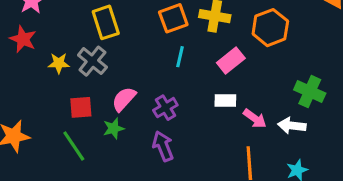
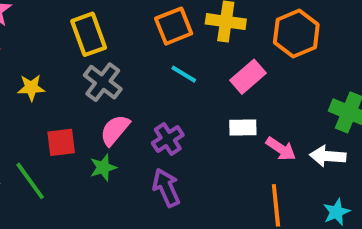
cyan line: (180, 57) -> (184, 74), turned -70
gray cross: (92, 61) -> (103, 82), moved
green line: (74, 146) -> (30, 181), moved

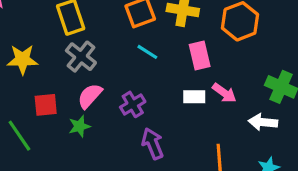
pink rectangle: (248, 77) -> (200, 55), turned -64
yellow star: (31, 88) -> (22, 60), size x1.4
pink arrow: (281, 149) -> (224, 93), moved
purple arrow: (166, 188) -> (153, 144), moved

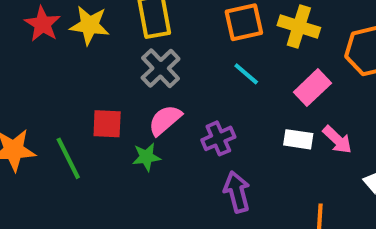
pink rectangle: (200, 55) -> (312, 88), turned 52
yellow star: (22, 60) -> (90, 25), moved

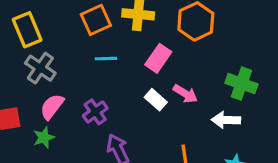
cyan line: (246, 74) -> (106, 59), turned -30
white rectangle: (298, 139) -> (156, 100), turned 45

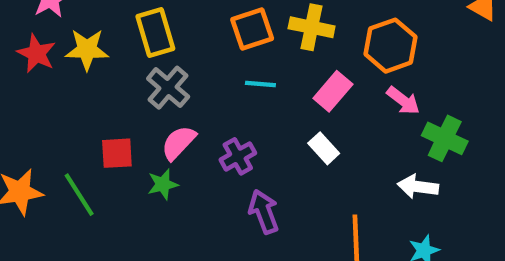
pink arrow: (185, 94) -> (403, 101), moved

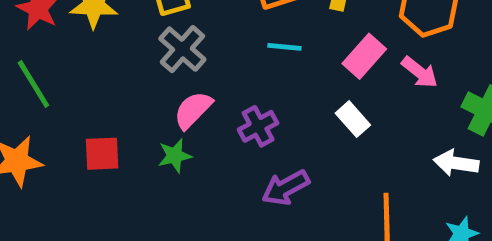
pink arrow: (403, 101) -> (420, 72), moved
red square: (117, 153) -> (102, 154), moved
green line: (79, 195) -> (33, 84), moved
purple arrow: (264, 212) -> (286, 188), turned -99

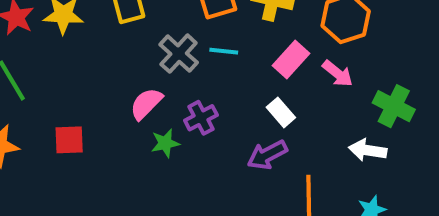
gray cross: (182, 49) -> (179, 54), moved
green star: (175, 156) -> (165, 143), moved
purple arrow: (286, 188) -> (267, 155), moved

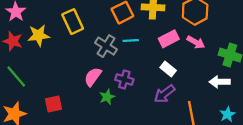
pink rectangle: (291, 60) -> (169, 39), turned 30
purple cross: (201, 118) -> (124, 79), turned -36

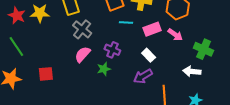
cyan line: (131, 40) -> (126, 23), moved
gray cross: (106, 46) -> (82, 29), moved
purple cross: (124, 79) -> (112, 50), moved
green star: (107, 97) -> (104, 69), moved

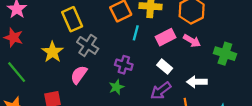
yellow star: (40, 13) -> (52, 52), moved, turned -30
cyan line: (126, 23) -> (136, 33), turned -72
pink semicircle: (83, 54) -> (79, 75), moved
white arrow: (192, 71) -> (197, 82), moved

